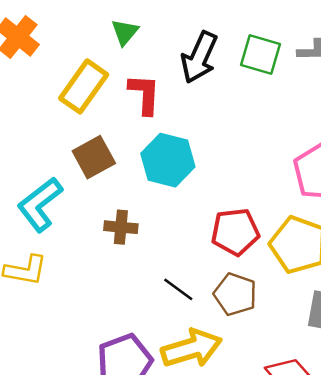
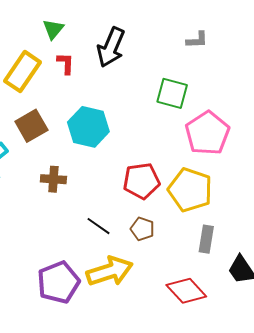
green square: (261, 55) -> (172, 93), moved
red L-shape: (144, 94) -> (66, 63), moved, size x0.7
brown pentagon: (235, 294) -> (142, 229), size x0.7

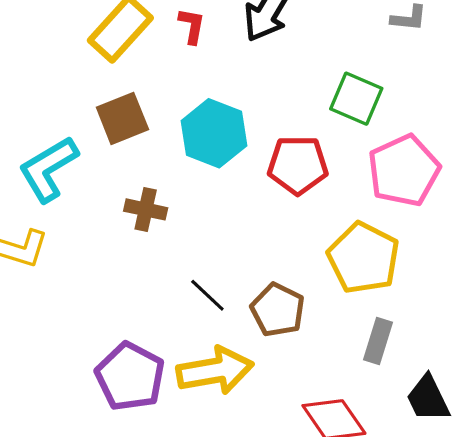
red pentagon: (141, 181) -> (298, 165), moved
brown pentagon: (142, 229) -> (278, 310), size x1.4
purple pentagon: (58, 282) -> (130, 377), turned -30

